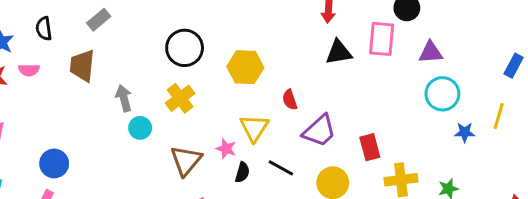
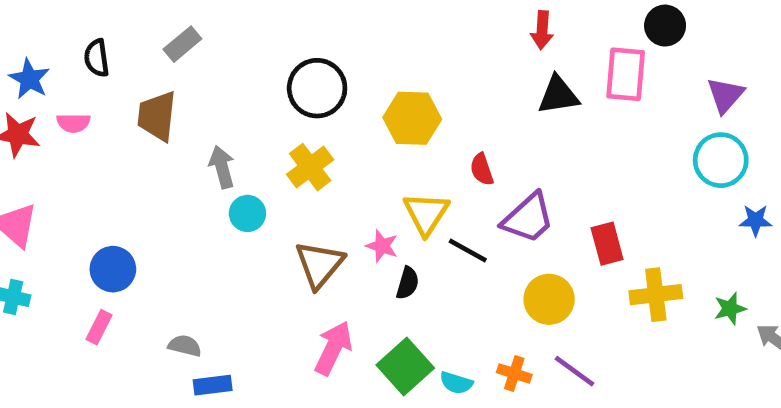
purple triangle: (431, 52) -> (725, 95), moved, turned -45
black line: (281, 168) -> (468, 251), moved

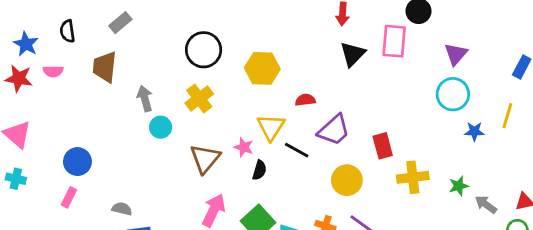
black triangle: (558, 95) -> (353, 54), turned -36
red semicircle: (482, 169) -> (305, 100), turned 102

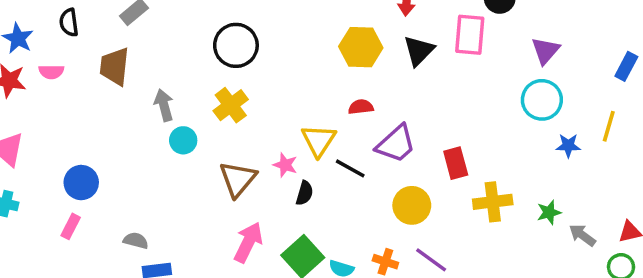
yellow hexagon: (262, 68) -> (361, 47), moved

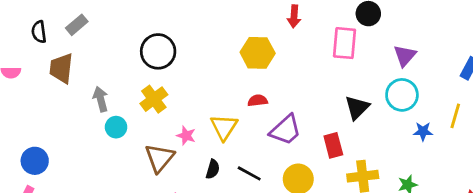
black semicircle: (69, 23) -> (39, 32), moved
black triangle: (419, 51) -> (357, 108), moved
pink star: (285, 165) -> (186, 136), moved
black line: (350, 168) -> (249, 173), moved

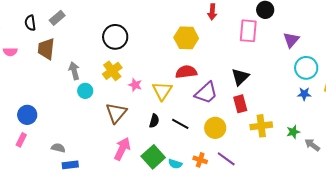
cyan circle: (402, 95) -> (306, 68), moved
red semicircle: (258, 101) -> (186, 72), size x1.5
black triangle: (357, 108) -> (240, 77), moved
pink star: (186, 136) -> (135, 85), moved

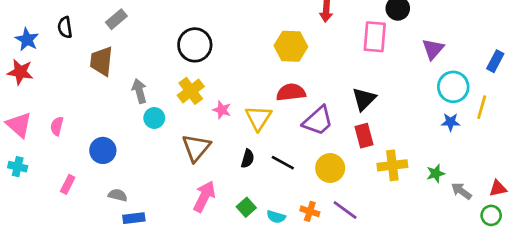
black semicircle: (30, 23) -> (65, 27), moved
pink semicircle: (10, 52) -> (57, 126), moved, turned 104
blue circle: (27, 115) -> (103, 150), moved
green square: (153, 157) -> (246, 207), size x0.6

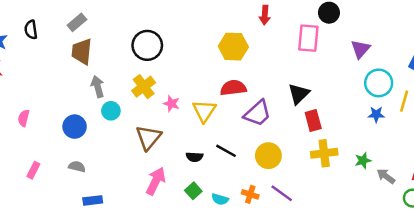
brown trapezoid: (101, 61) -> (82, 51), moved
red rectangle: (364, 136) -> (313, 121), moved
blue circle: (103, 150) -> (75, 127), moved
black semicircle: (248, 159) -> (194, 157), moved, turned 77
gray semicircle: (118, 195) -> (77, 167), moved

